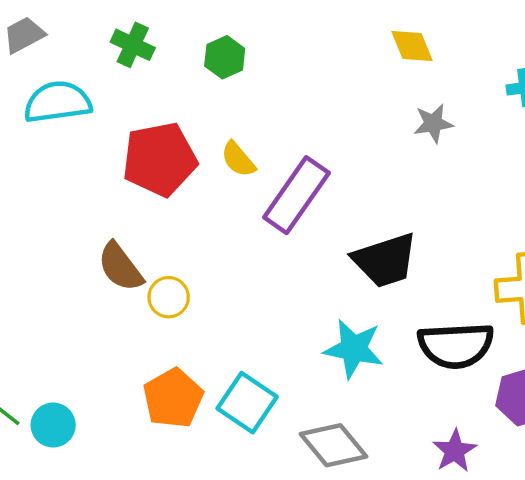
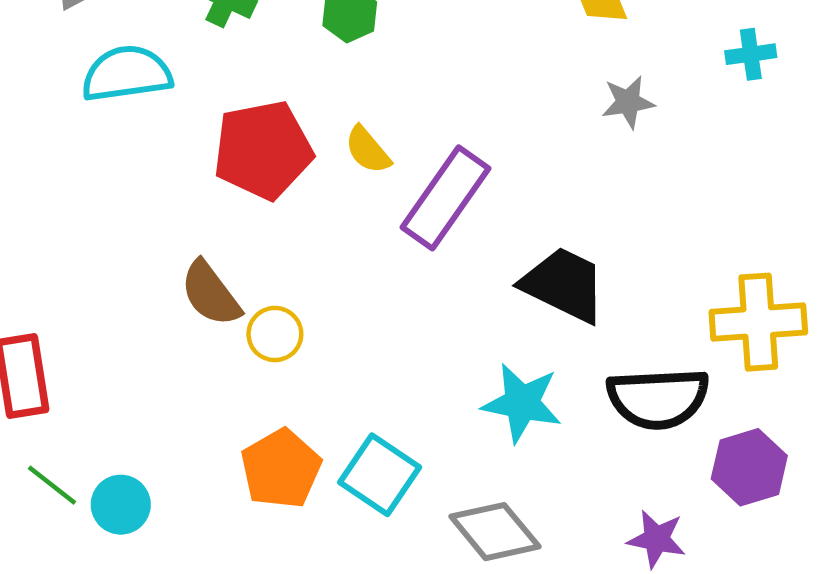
black trapezoid: (385, 260) -> (564, 285), turned -136
purple star: (455, 451) -> (657, 539), turned -30

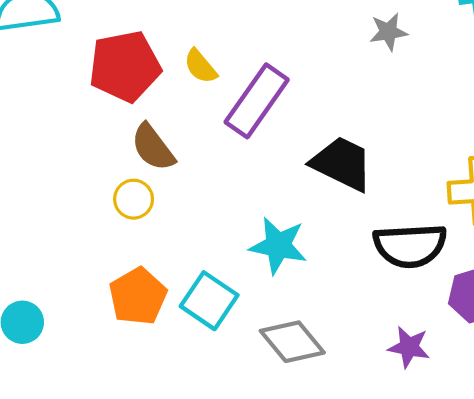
brown semicircle: (211, 294) -> (153, 147), moved
cyan star: (522, 403) -> (278, 246), moved

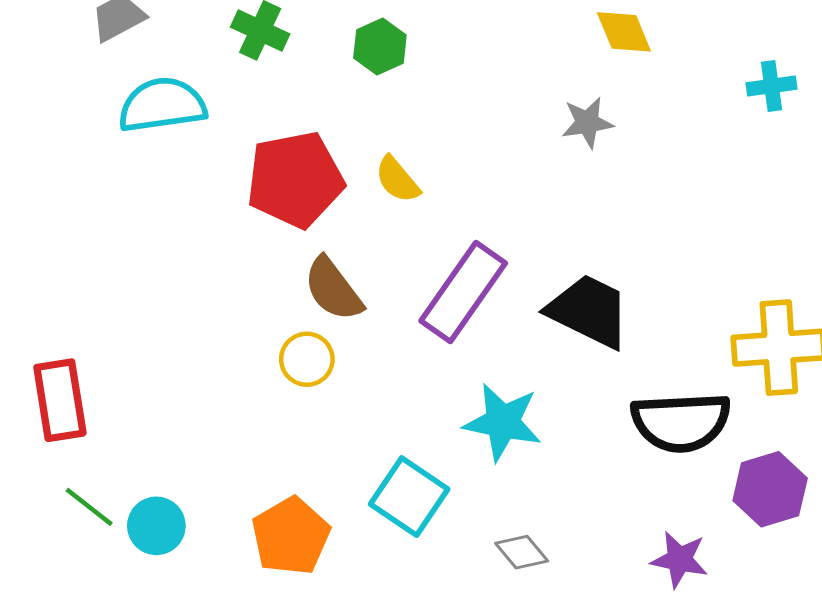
gray star: (388, 32) -> (587, 123), moved
purple rectangle: (257, 101) -> (463, 292), moved
orange pentagon: (138, 296) -> (291, 536), moved
gray diamond: (292, 342) -> (522, 552), size x0.6

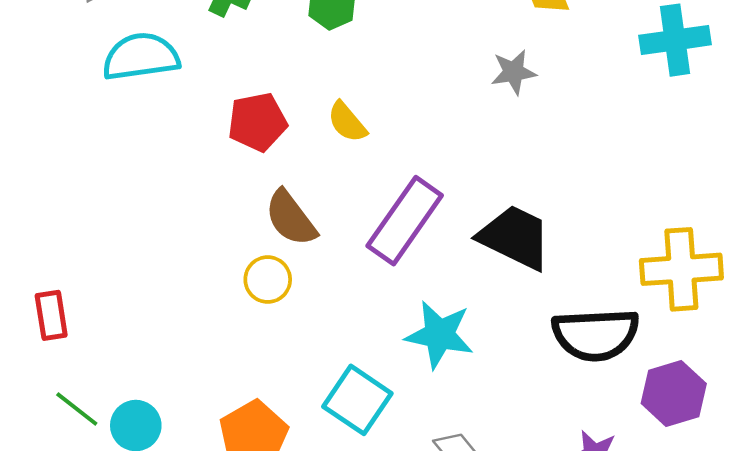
cyan cross: (772, 86) -> (675, 40), size x1.6
red pentagon: (295, 180) -> (257, 122), size x0.7
red rectangle: (60, 400) -> (51, 315), size x0.7

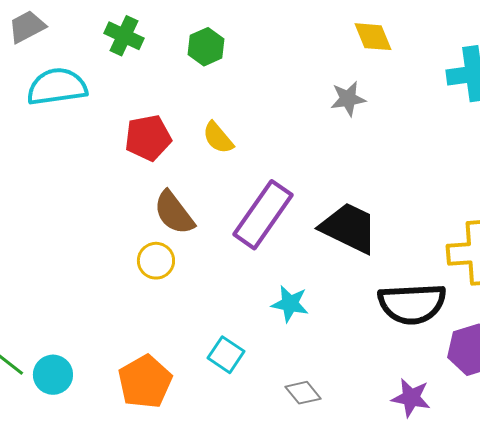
cyan star: (439, 335) -> (290, 304), size x0.7
cyan square: (357, 400) -> (226, 355), size x0.7

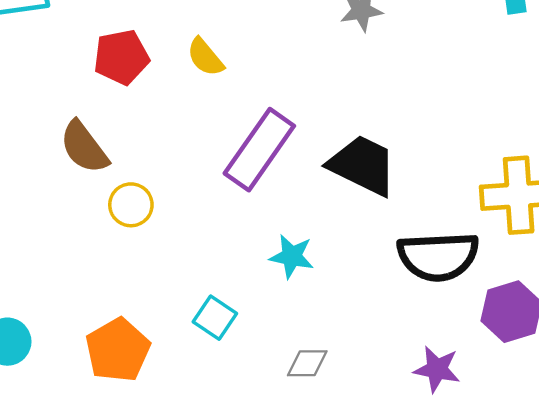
brown semicircle: (174, 213) -> (84, 147), moved
gray diamond: (303, 393) -> (307, 363), turned -51

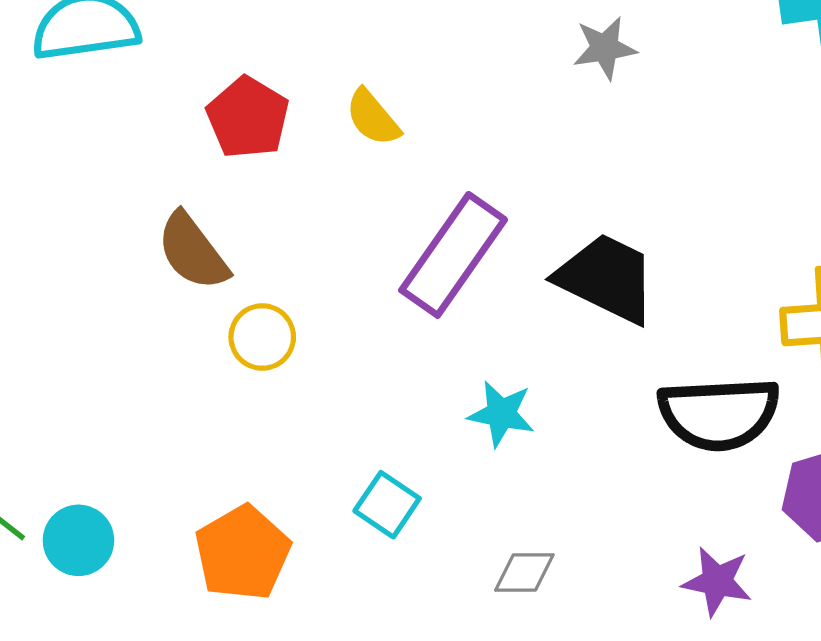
red pentagon: (121, 57) -> (248, 118), turned -30

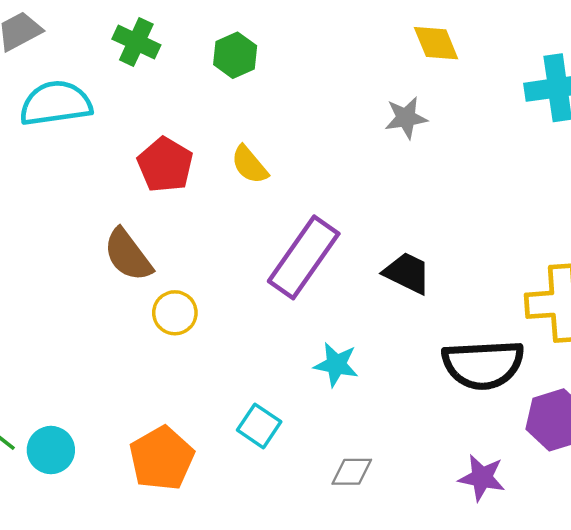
black trapezoid: (606, 278) -> (407, 273), size x0.7

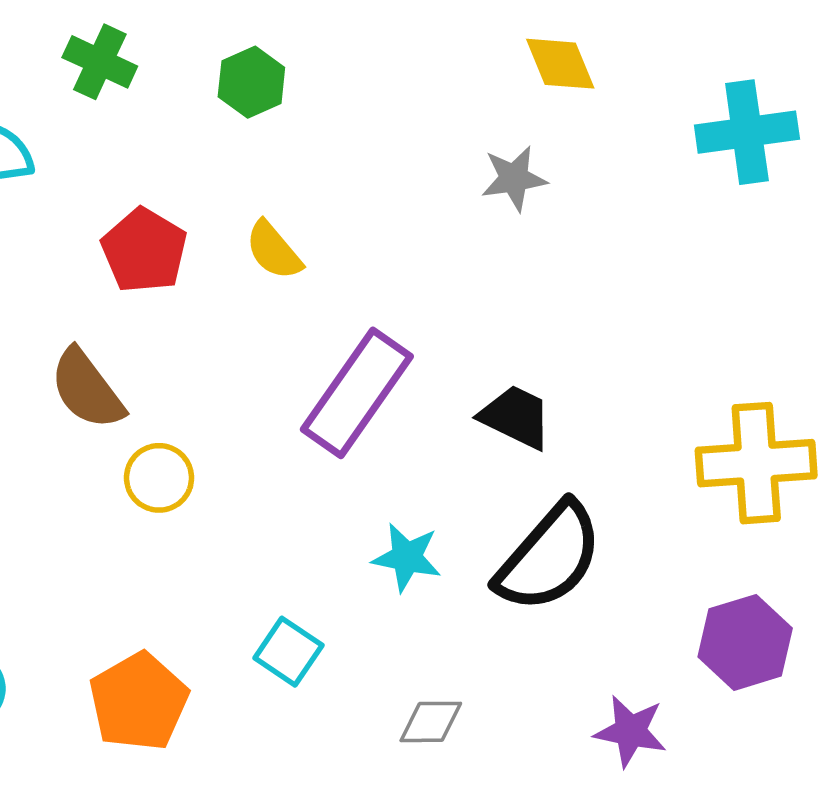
black semicircle: (483, 365) -> (549, 557), moved, turned -46

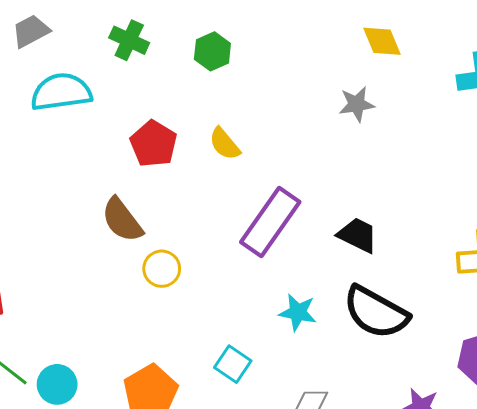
black semicircle: (549, 557) -> (376, 312), turned 78

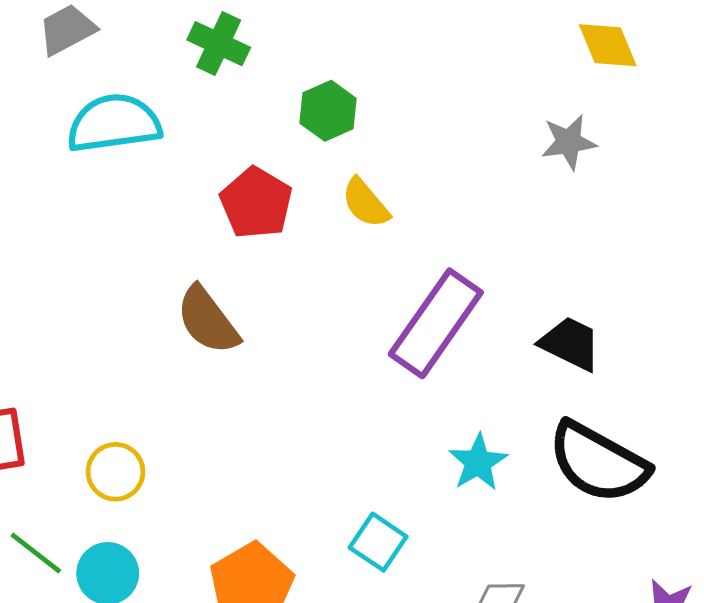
green hexagon: (212, 51) -> (328, 111), moved
yellow circle: (162, 269) -> (116, 472), moved
cyan star: (298, 312) -> (478, 462), turned 30

